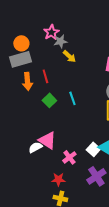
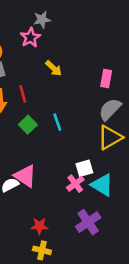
gray star: (60, 41) -> (42, 20), moved
white square: (93, 149) -> (84, 168), moved, turned 32
pink cross: (69, 157) -> (75, 184), moved

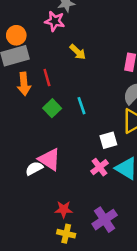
pink star: (30, 38) -> (55, 21), turned -30
white square: (84, 168) -> (108, 140), moved
purple cross: (88, 222) -> (105, 220), moved

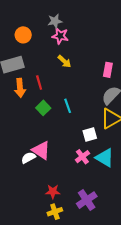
pink star: (55, 21) -> (60, 36), moved
orange circle: (16, 35) -> (23, 35), moved
yellow cross: (66, 234) -> (55, 212), turned -32

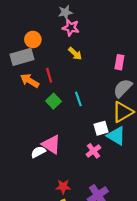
orange circle: (23, 35) -> (33, 39), moved
orange arrow: (20, 88) -> (30, 81), turned 126
cyan triangle: (105, 158) -> (116, 136), moved

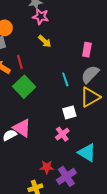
cyan line: (78, 99) -> (65, 79), moved
green square: (53, 101) -> (24, 87), size x1.5
cyan triangle: (116, 136) -> (87, 153), moved
red star: (63, 187) -> (47, 167), moved

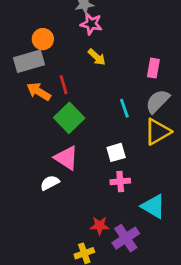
white square: (69, 112) -> (116, 152), moved
pink triangle: (22, 128) -> (66, 158), moved
pink cross: (62, 134) -> (120, 181), turned 32

